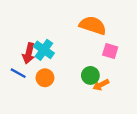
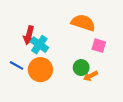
red arrow: (29, 53) -> (29, 35), moved
orange circle: (45, 78) -> (40, 70), size x1.5

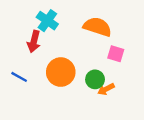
cyan cross: (39, 45) -> (47, 21), moved
orange circle: (40, 70) -> (61, 72), moved

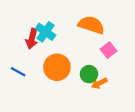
cyan cross: (47, 21) -> (46, 32), moved
pink square: (116, 54) -> (108, 50), turned 35

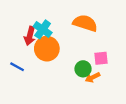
pink square: (108, 50) -> (101, 58), moved, turned 32
orange circle: (57, 67) -> (47, 49), moved

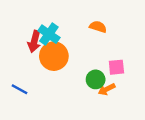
orange semicircle: (85, 23) -> (98, 27), size x0.6
blue line: (17, 67) -> (20, 89), moved

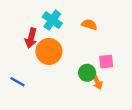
cyan cross: (49, 34) -> (52, 20), moved
orange arrow: (107, 89) -> (97, 82), turned -88

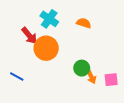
red arrow: (31, 38) -> (29, 36), turned -54
pink square: (106, 62) -> (111, 80), moved

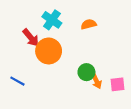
orange semicircle: (84, 23) -> (89, 24), turned -32

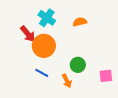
blue line: (17, 81) -> (42, 73), moved
orange arrow: (96, 81) -> (67, 81), moved

